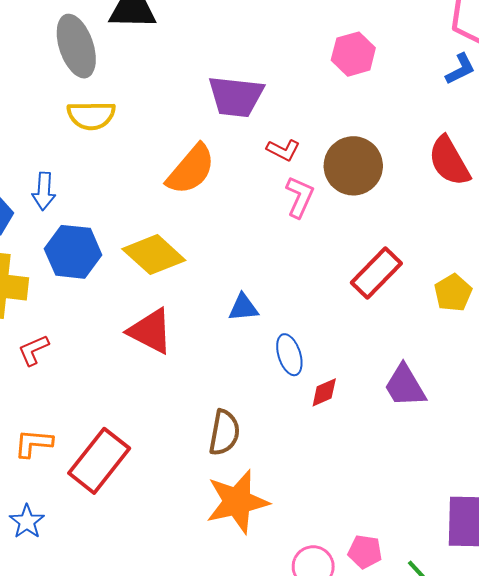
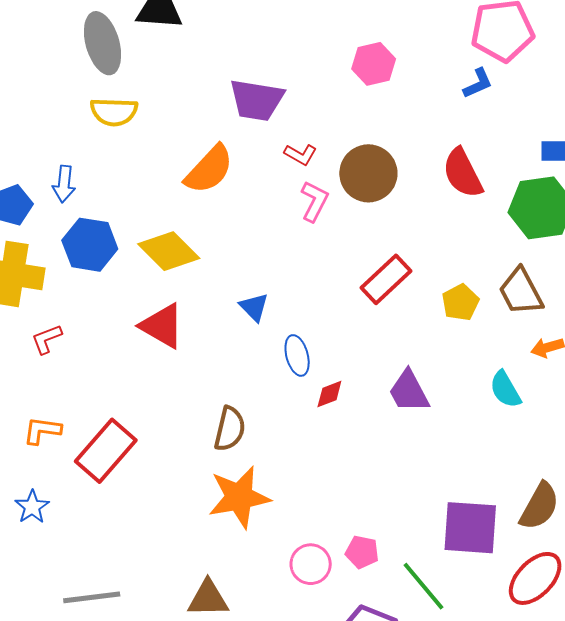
blue triangle: (243, 308) -> (254, 307), turned 48

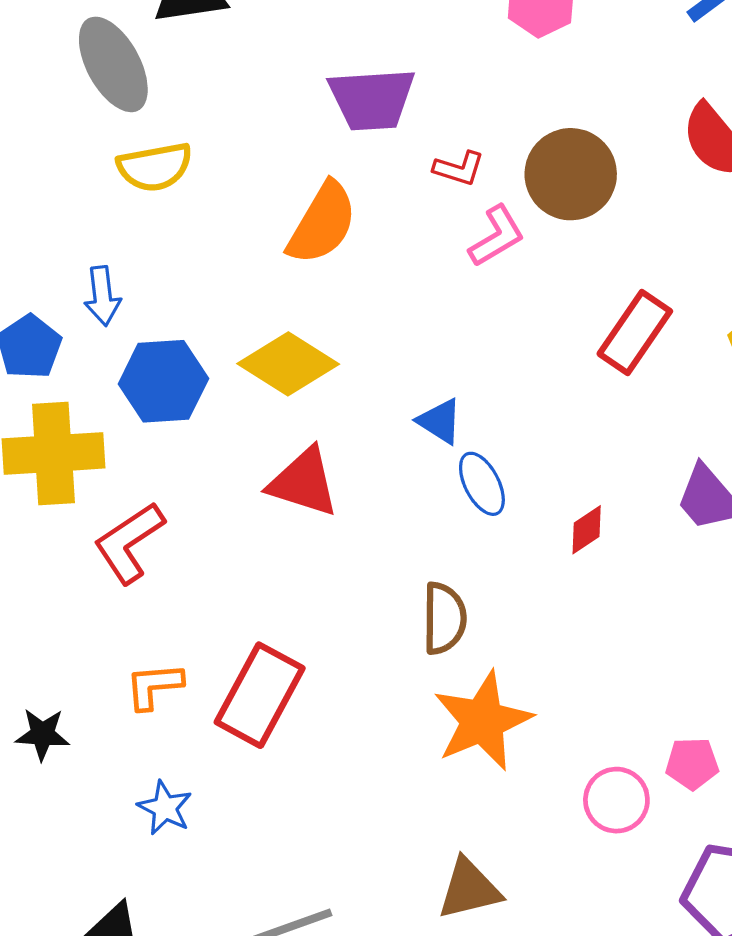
pink L-shape: (314, 201) -> (497, 236), turned 45
red L-shape: (47, 339) -> (129, 543), size x1.6
blue ellipse: (297, 355) -> (482, 484), moved

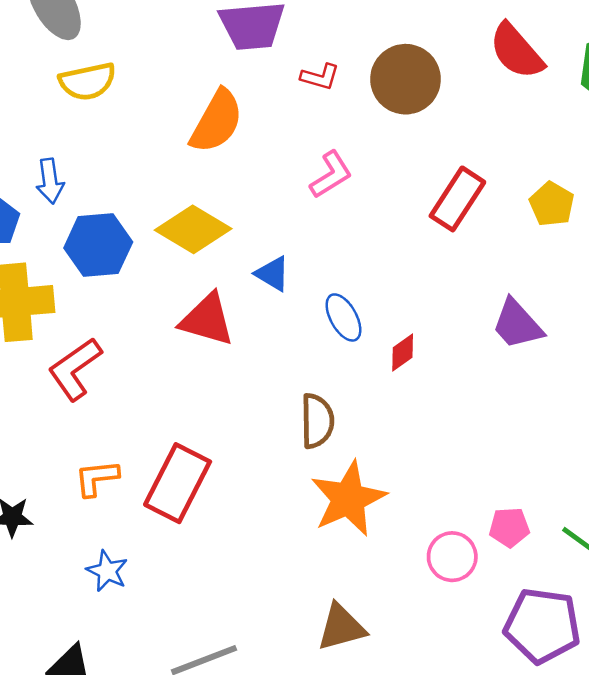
pink L-shape: (497, 236) -> (331, 175), moved
blue triangle: (440, 421) -> (273, 274), moved
red diamond: (587, 530) -> (403, 353), moved

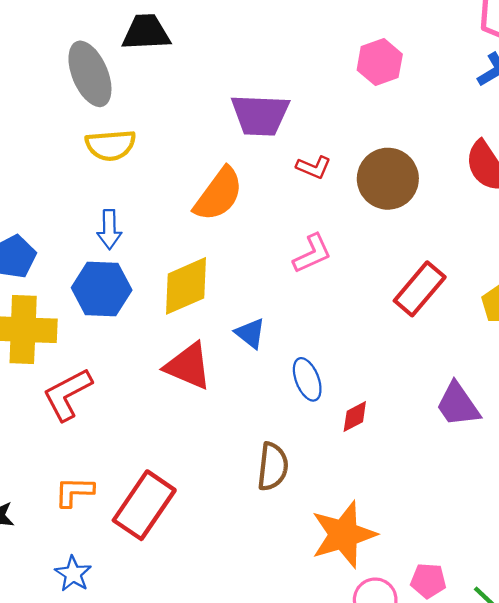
blue arrow: (50, 181) -> (109, 229), moved
yellow diamond: (193, 229) -> (186, 286), turned -62
orange star: (348, 499) -> (344, 535), moved

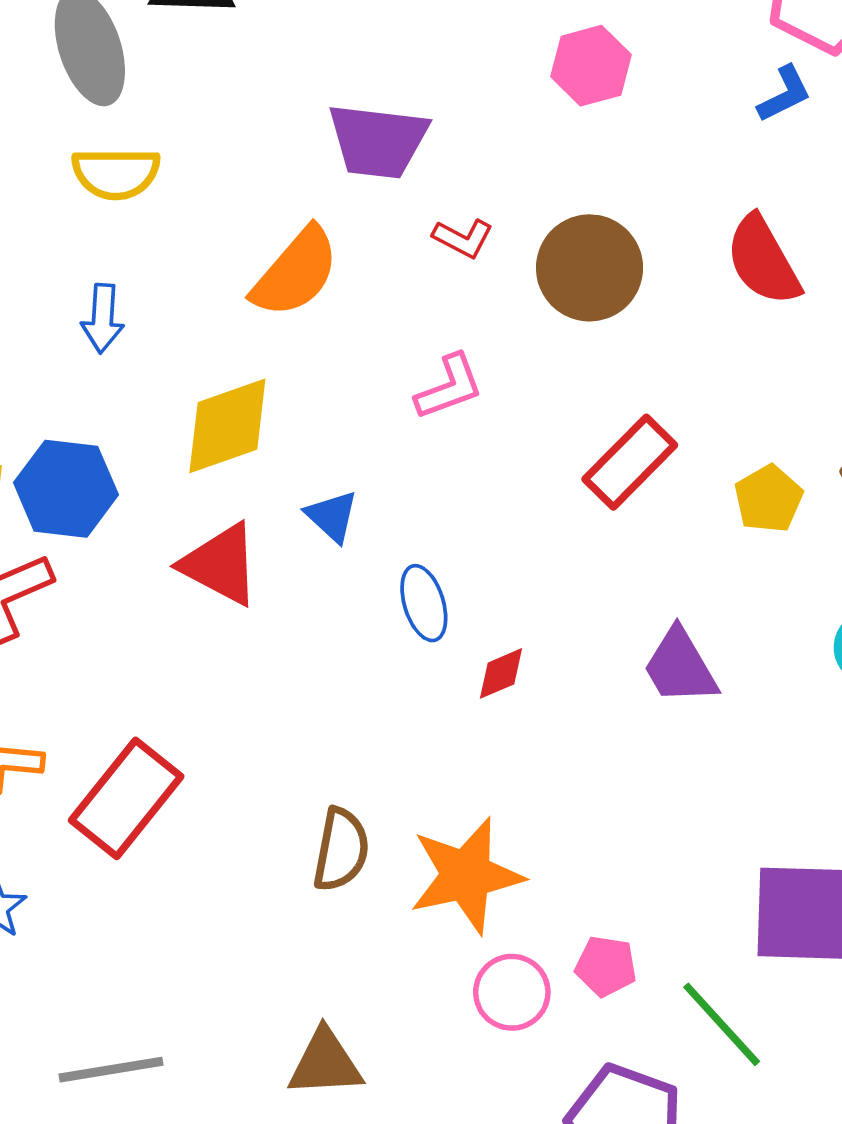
blue hexagon: (102, 289) -> (66, 489), moved
brown semicircle: (273, 467) -> (341, 850), moved

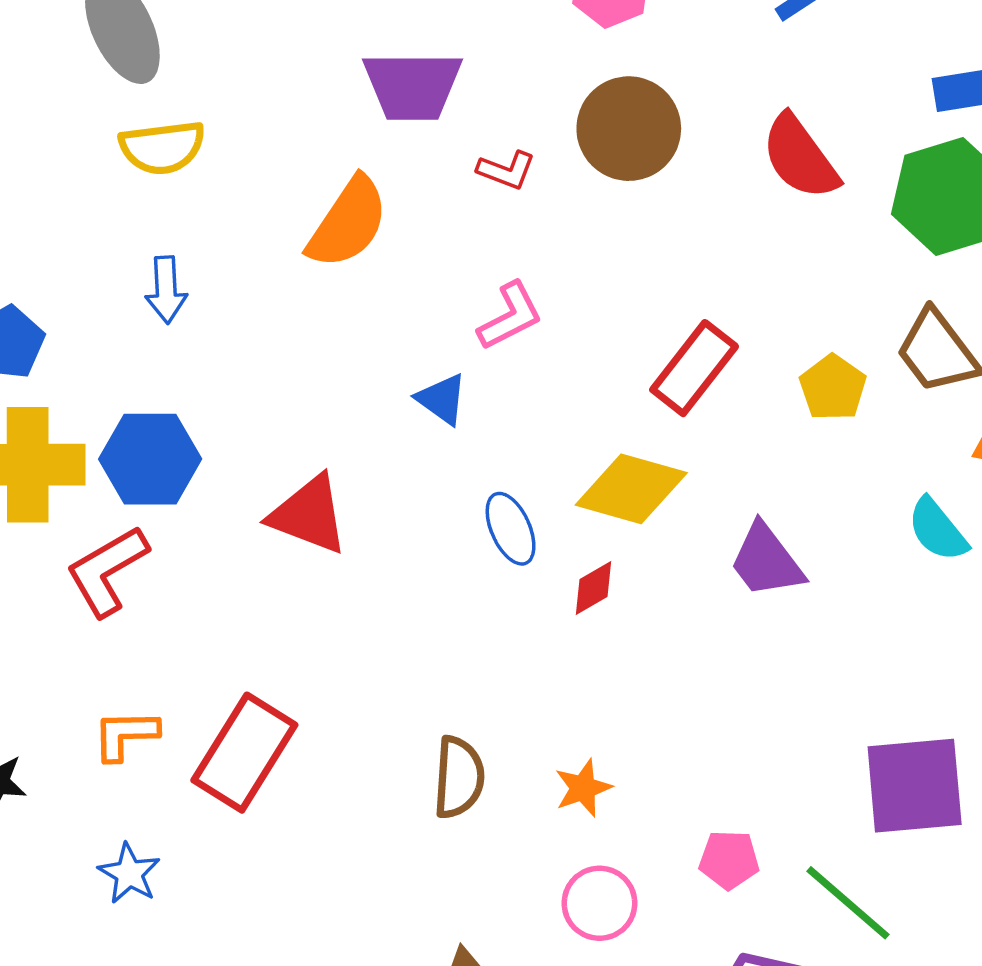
brown circle: (590, 268) -> (629, 129), moved
yellow diamond: (227, 426) -> (631, 489), moved, turned 42
blue triangle: (332, 516) -> (442, 399), moved
orange star: (466, 875) -> (583, 788), size x0.5
pink circle: (512, 992) -> (599, 903), moved

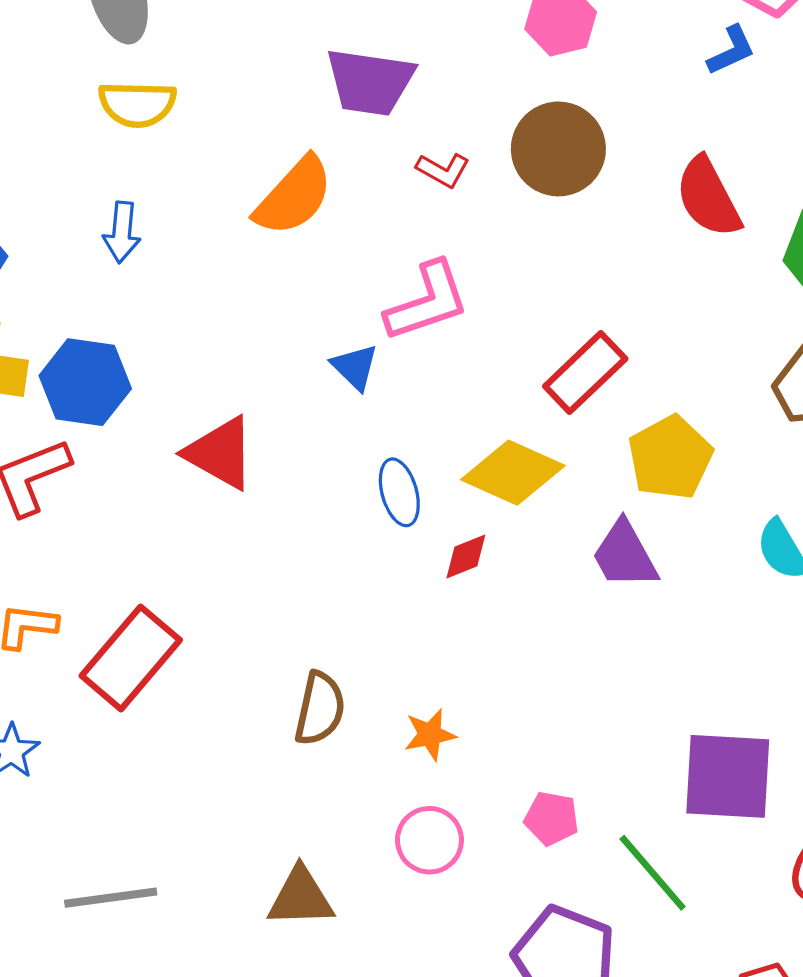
pink L-shape: (510, 316) -> (427, 302), size x1.4
yellow pentagon: (833, 388) -> (670, 458), moved, size x1.4

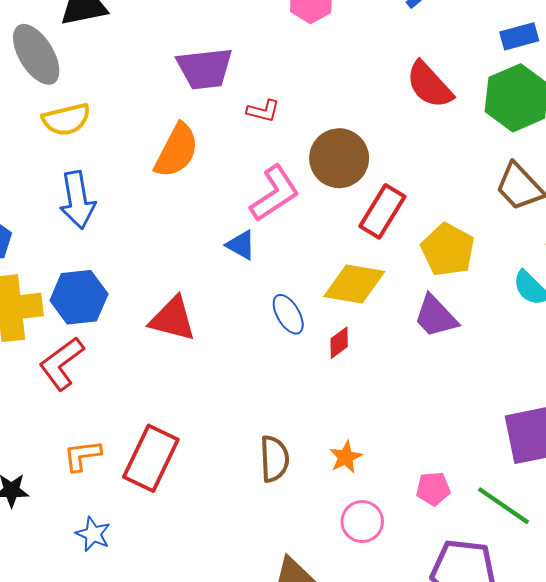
brown circle: (558, 149) -> (339, 158), moved
blue arrow: (122, 232) -> (77, 200), size x1.5

